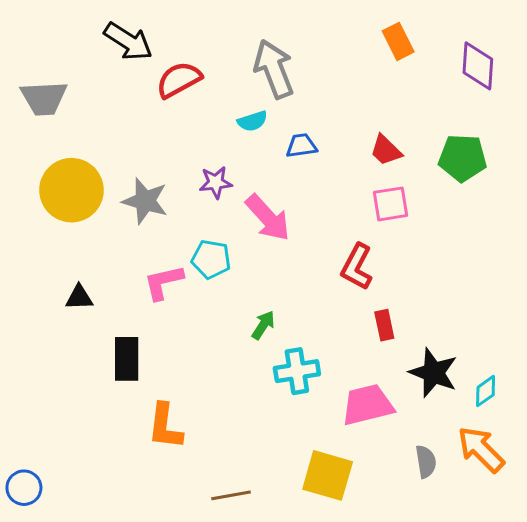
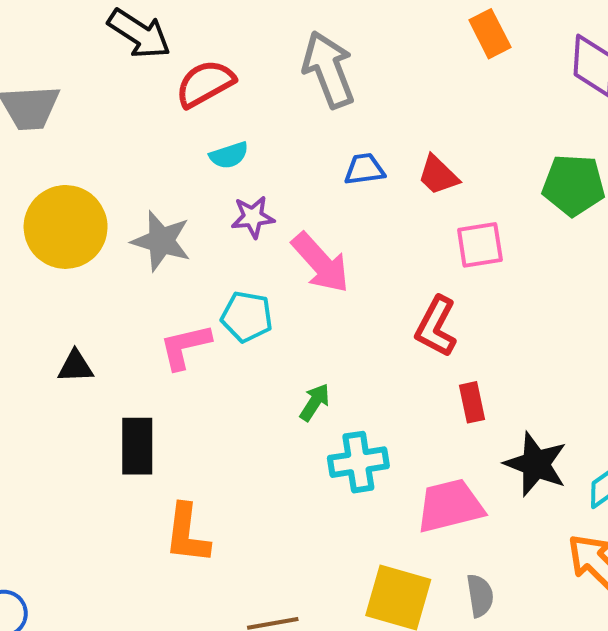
cyan semicircle: (252, 121) -> (229, 155), moved
red trapezoid: (386, 150) -> (438, 175), moved
gray semicircle: (426, 462) -> (480, 596), moved

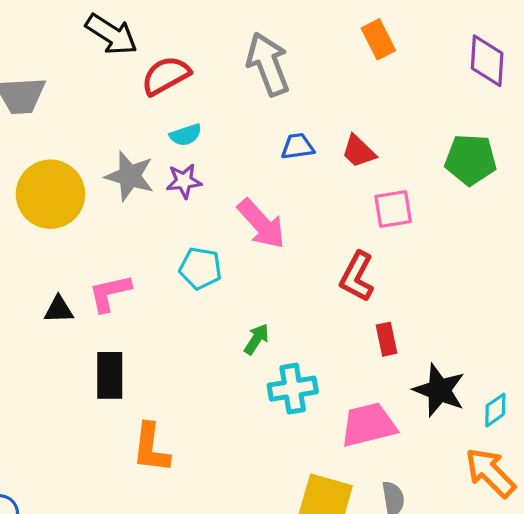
orange rectangle: (490, 34) -> (378, 39), moved
purple star: (253, 217) -> (184, 181), moved
gray star: (161, 241) -> (130, 176), moved
pink L-shape: (185, 347) -> (110, 293), moved

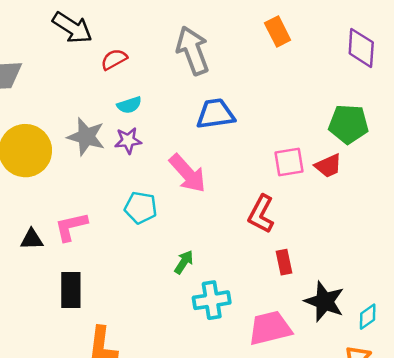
red semicircle: (166, 76) -> (114, 59), size x0.7
blue trapezoid: (298, 146) -> (215, 114), size x1.5
red trapezoid: (359, 151) -> (328, 166), moved, turned -68

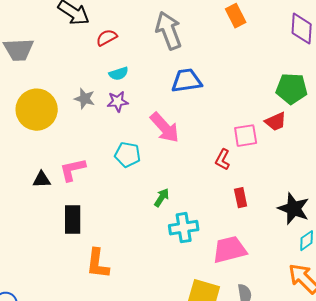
gray star: (86, 137) -> (85, 99), size x0.7
pink square: (289, 162) -> (246, 136), moved
red L-shape: (261, 214) -> (223, 160), size x0.7
black star: (324, 301) -> (294, 209), moved

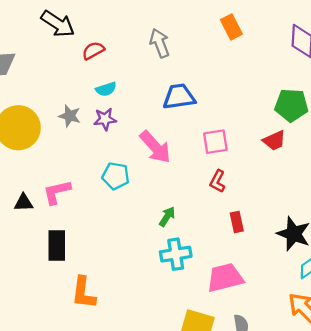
gray arrow: (169, 31) -> (160, 43), size x0.7
pink square: (246, 136) -> (215, 142), moved
green arrow: (162, 198) -> (167, 217), moved

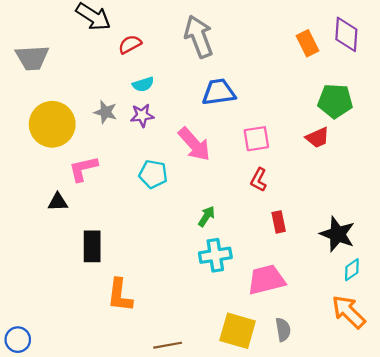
orange rectangle: (231, 27) -> (307, 43), moved
gray arrow: (160, 43) -> (199, 37), size x1.4
pink L-shape: (57, 192) -> (83, 169), moved

